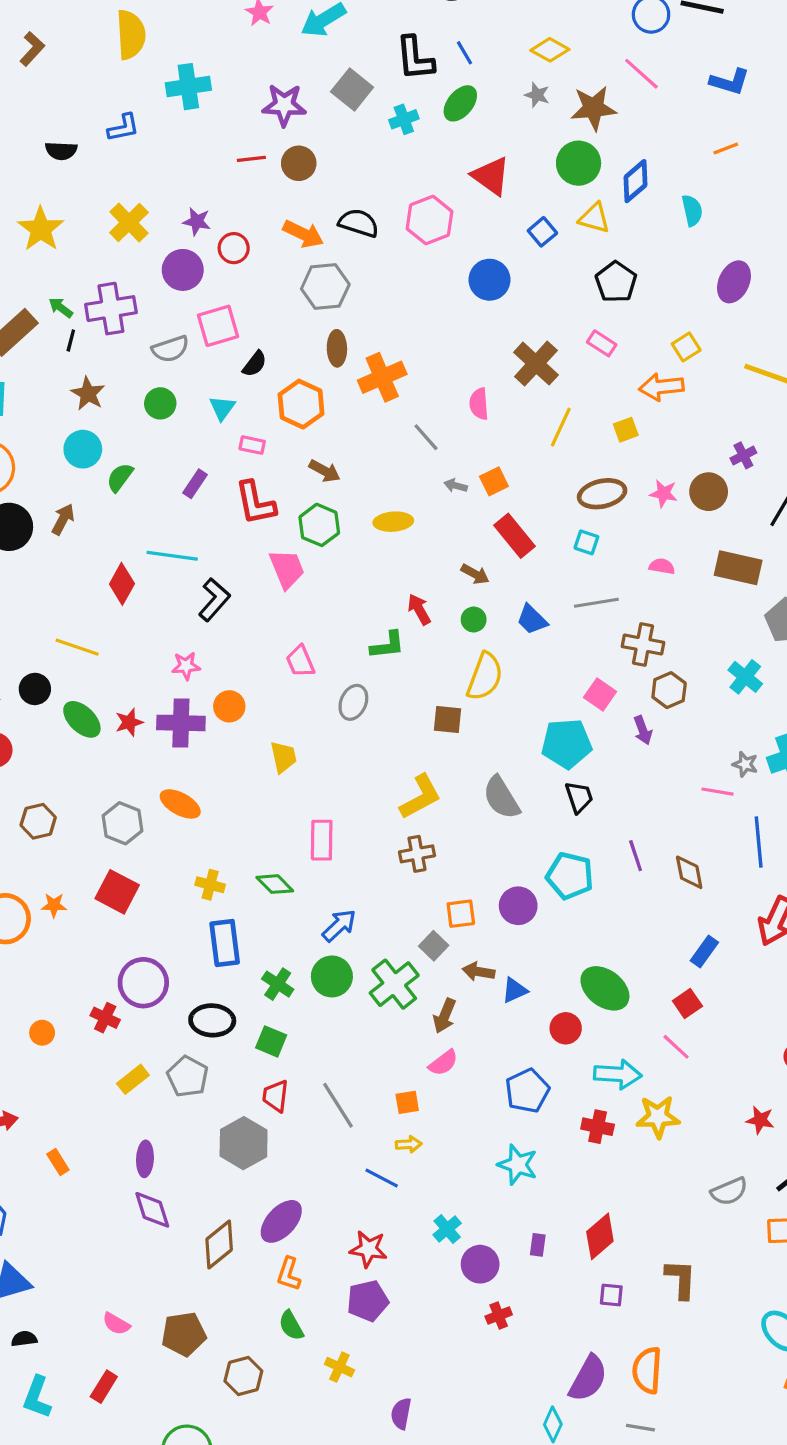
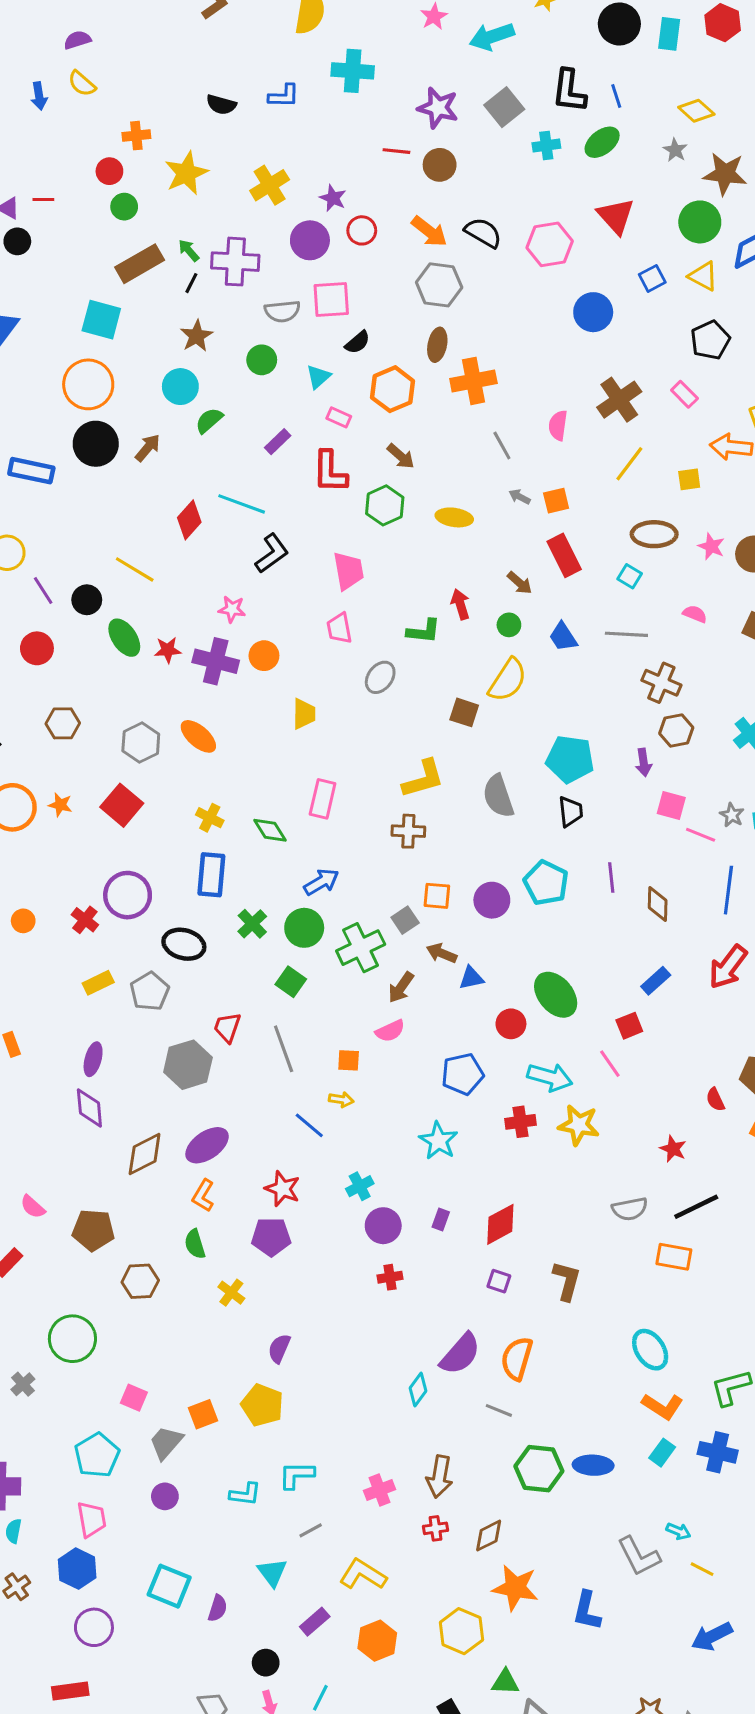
pink trapezoid: (287, 569) -> (348, 571), moved
pink square: (600, 695) -> (671, 805), moved, turned -32
green square: (271, 1041) -> (291, 982), moved
red cross: (598, 1127) -> (521, 1122), turned -32

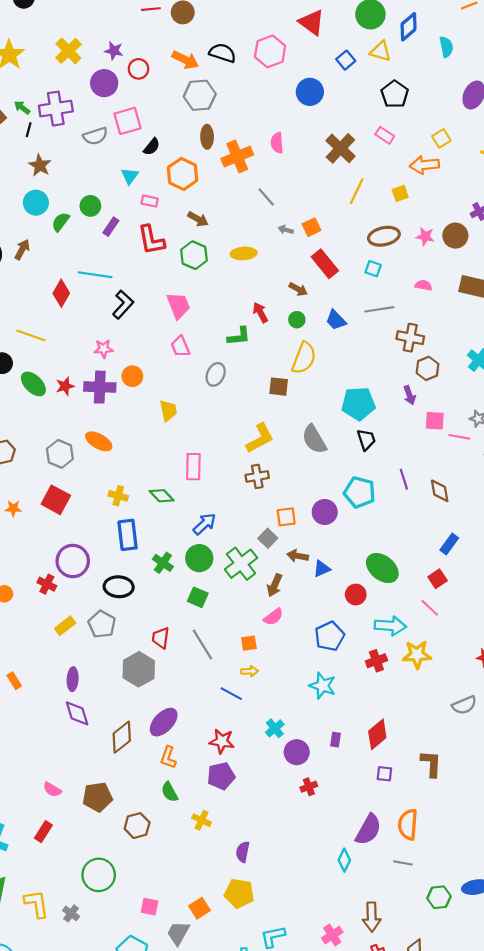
green circle: (262, 360) -> (90, 206), moved
pink semicircle: (558, 425) -> (277, 143), moved
green hexagon: (539, 1469) -> (439, 897), size x0.7

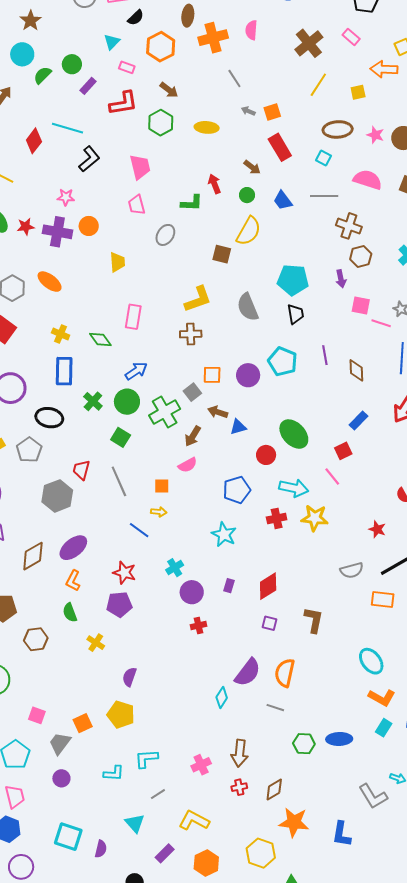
red L-shape: (151, 240) -> (123, 103), turned -96
pink semicircle: (423, 285) -> (368, 180), size x1.8

